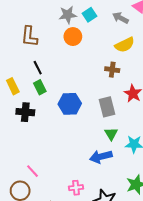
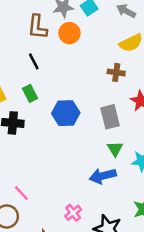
brown L-shape: (29, 37) -> (37, 27), moved
black line: (38, 68) -> (34, 61), moved
pink cross: (76, 188) -> (73, 213), turned -32

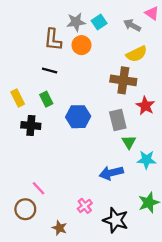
black line: (34, 61) -> (50, 70), turned -48
brown cross: (116, 72) -> (123, 80), size x1.6
green triangle: (115, 149) -> (129, 142), moved

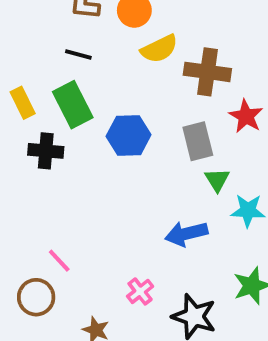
yellow semicircle: (137, 54) -> (159, 49), moved
green rectangle: (46, 99) -> (73, 105), size x1.6

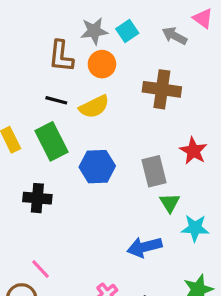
yellow semicircle: (159, 49) -> (94, 107), moved
brown cross: (207, 72) -> (162, 89), moved
black cross: (46, 151) -> (37, 198), moved

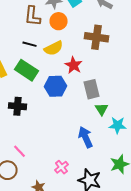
green rectangle: (52, 141) -> (26, 70), turned -30
red star: (193, 151) -> (74, 65), moved
blue arrow: (145, 247) -> (86, 137), turned 80

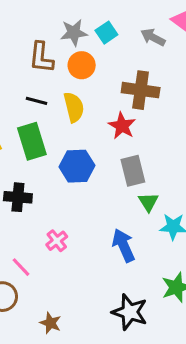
yellow semicircle: (54, 48) -> (74, 107), turned -78
red star: (74, 65) -> (122, 126), moved
green rectangle: (26, 70) -> (32, 141), turned 40
pink cross: (62, 167) -> (57, 241), moved

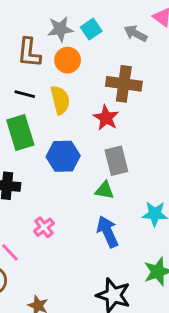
green triangle: (148, 202) -> (105, 190), moved, turned -48

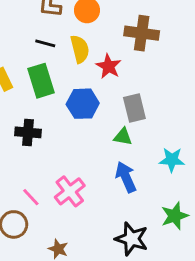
red star: (106, 118) -> (109, 66), moved
pink cross: (44, 227) -> (70, 191), moved, size x1.5

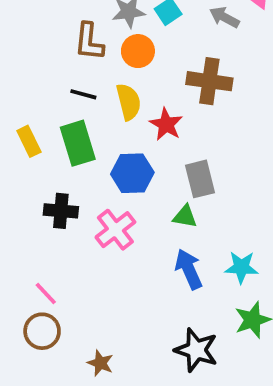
cyan star: (172, 160) -> (241, 267), moved
pink cross: (70, 191) -> (115, 230), moved
pink line: (31, 197) -> (46, 294), moved

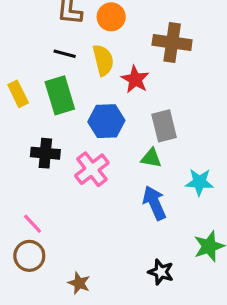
cyan star: (241, 267) -> (199, 182), moved
black star: (196, 350) -> (161, 272), size x0.7

